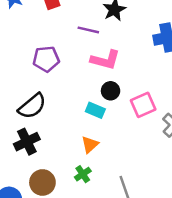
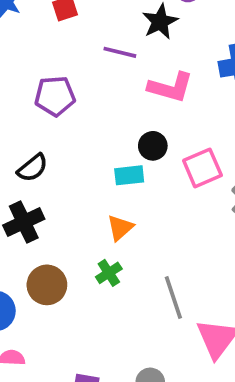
pink L-shape: (105, 60) -> (171, 87), moved
black semicircle: (32, 106) -> (33, 168), size x0.7
cyan rectangle: (95, 110) -> (129, 175), turned -30

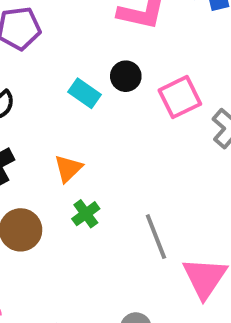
cyan rectangle: (129, 175) -> (84, 93), moved, turned 44
orange triangle: (120, 228) -> (68, 169), moved

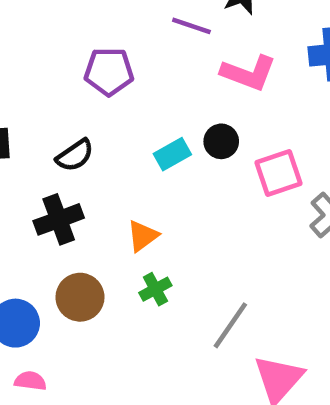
cyan rectangle: (84, 93) -> (172, 154), turned -72
gray line: (156, 237) -> (230, 325), turned 48

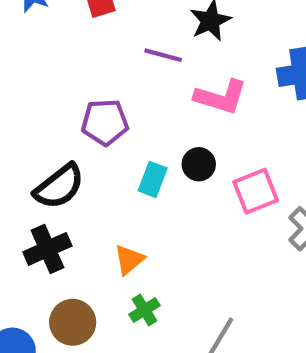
purple pentagon: (109, 71) -> (105, 122), moved
cyan rectangle: (172, 154) -> (153, 179), turned -36
black semicircle: (75, 155) -> (59, 186), size x1.4

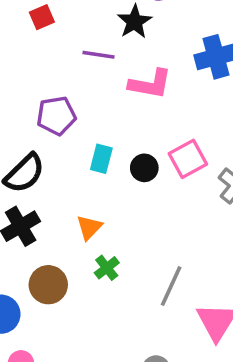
black circle: (199, 164) -> (144, 168), moved

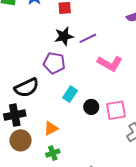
black star: (135, 22) -> (64, 36), moved
purple line: (99, 55) -> (88, 38), turned -54
brown circle: (48, 285) -> (21, 140), moved

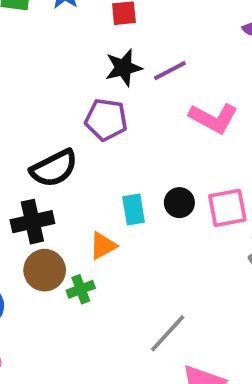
cyan rectangle: (70, 94) -> (134, 209), moved, turned -42
green cross: (53, 153) -> (81, 289), moved

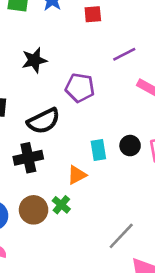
black star: (124, 68) -> (34, 60), moved
brown circle: (45, 270) -> (34, 210), moved
green cross: (81, 289) -> (61, 205), turned -30

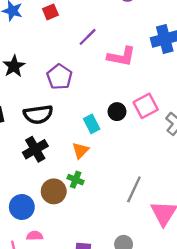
purple pentagon: (80, 88) -> (59, 77), turned -30
black semicircle: (44, 121) -> (38, 114), turned 36

